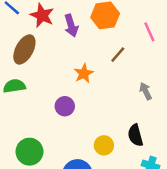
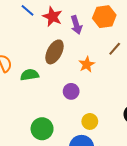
brown ellipse: (24, 49) -> (54, 52), moved
yellow circle: (104, 145) -> (90, 121), moved

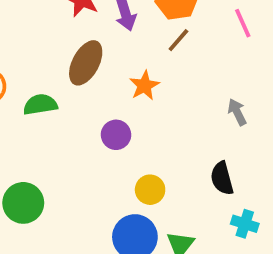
brown line: (115, 49) -> (178, 40), moved
green circle: (42, 129) -> (23, 203), moved

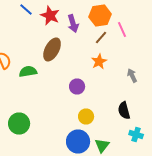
pink line: (243, 23) -> (122, 30), moved
orange star: (144, 86) -> (99, 62), moved
purple circle: (116, 135) -> (77, 86), moved

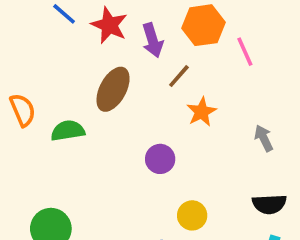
brown line: (101, 38) -> (179, 76), moved
black semicircle: (124, 110) -> (269, 204), moved, turned -78
yellow circle: (86, 116) -> (192, 215), moved

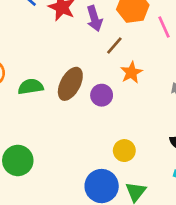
brown ellipse: (113, 89) -> (70, 84), moved
purple circle: (160, 159) -> (102, 95), moved

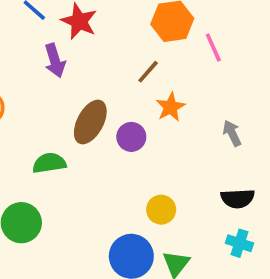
purple arrow: (94, 18) -> (55, 60), moved
green semicircle: (31, 87) -> (49, 163), moved

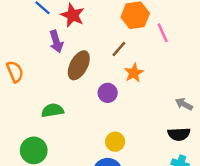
brown ellipse: (90, 122) -> (79, 65), moved
gray arrow: (232, 133) -> (184, 104), moved, turned -36
yellow circle: (161, 210) -> (115, 142), moved

